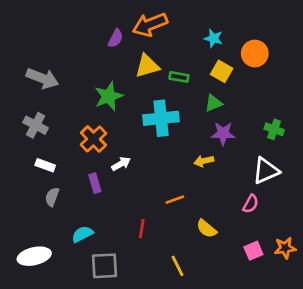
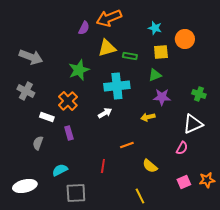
yellow square: (222, 71) -> (161, 52), turned -35
white arrow: (121, 164) -> (105, 113), moved
white rectangle: (45, 165) -> (47, 117), moved
yellow line: (178, 266) -> (140, 196), moved

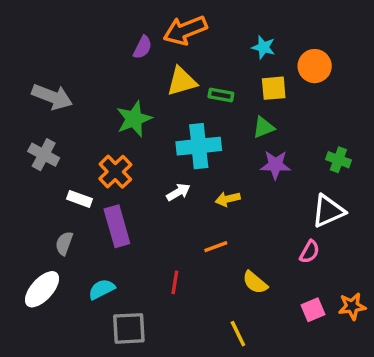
yellow arrow: (148, 117) -> (228, 199), moved
purple rectangle: (69, 133) -> (117, 226), size x1.6
white ellipse: (25, 186) -> (42, 289), moved, turned -35

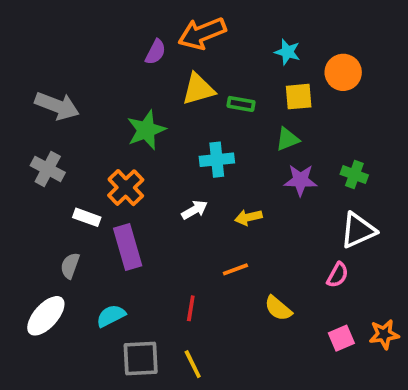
cyan cross: (199, 146) -> (217, 160), size x0.7
green cross: (338, 160) -> (354, 175), moved
yellow line: (238, 334) -> (193, 364), moved

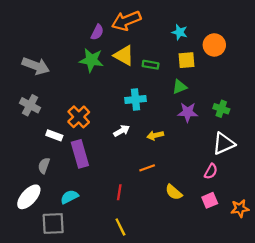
yellow triangle: (198, 89) -> (124, 55), turned 45
green star: (146, 130) -> (91, 60), moved, turned 30
pink square: (341, 338) -> (210, 200), moved
gray square: (141, 359) -> (53, 224), moved

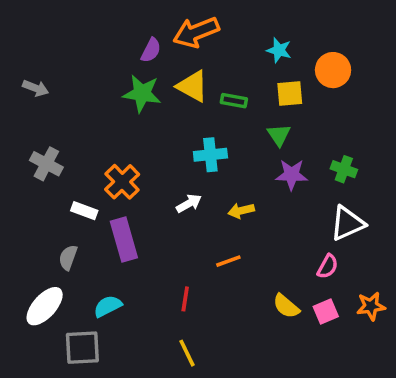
gray arrow: (36, 66) -> (36, 88), moved, size x0.6
green triangle: (180, 87) -> (279, 135), turned -42
yellow semicircle: (174, 192) -> (286, 306), moved
orange star: (240, 208) -> (371, 306), moved

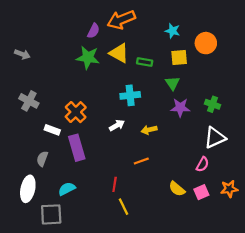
white ellipse: (45, 306) -> (28, 189), turned -30
yellow line: (187, 353) -> (124, 207), moved

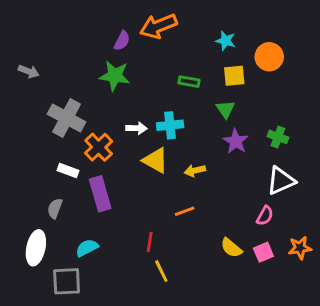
yellow triangle: (119, 53) -> (155, 160), moved
gray cross: (29, 101) -> (67, 118), moved, size x1.4
purple star: (180, 108) -> (236, 141), turned 30
white arrow: (117, 125) -> (137, 128), moved, turned 32

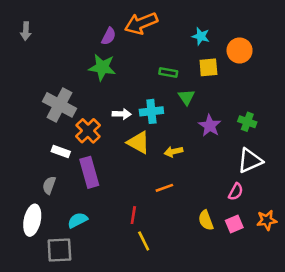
gray arrow: (29, 71) -> (26, 31), moved, turned 72
green triangle: (225, 109) -> (186, 97), moved
yellow semicircle: (231, 248) -> (206, 220), turned 30

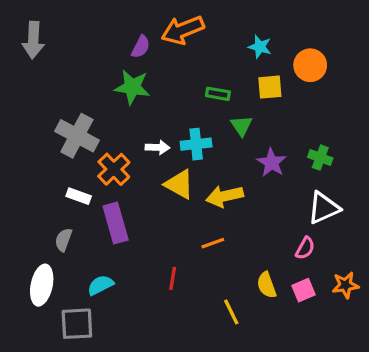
gray arrow: (26, 31) -> (33, 40), size x1.5
yellow arrow: (173, 152) -> (225, 196), size x1.5
yellow line: (144, 241) -> (231, 312), moved

